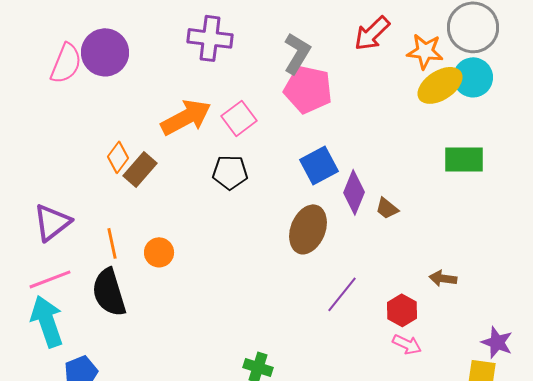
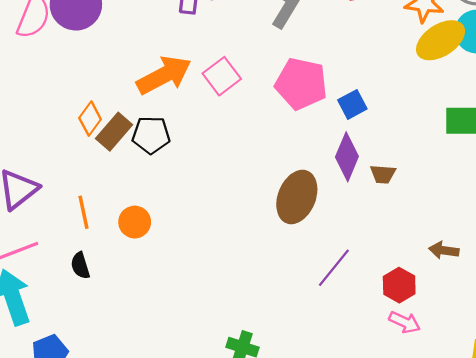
pink pentagon: (308, 89) -> (301, 84), moved
blue square: (319, 165) -> (352, 104), moved, size x0.7
black pentagon: (230, 172) -> (151, 135), moved
brown trapezoid: (387, 208) -> (383, 174), turned -35
black semicircle: (109, 292) -> (80, 266), size x0.5

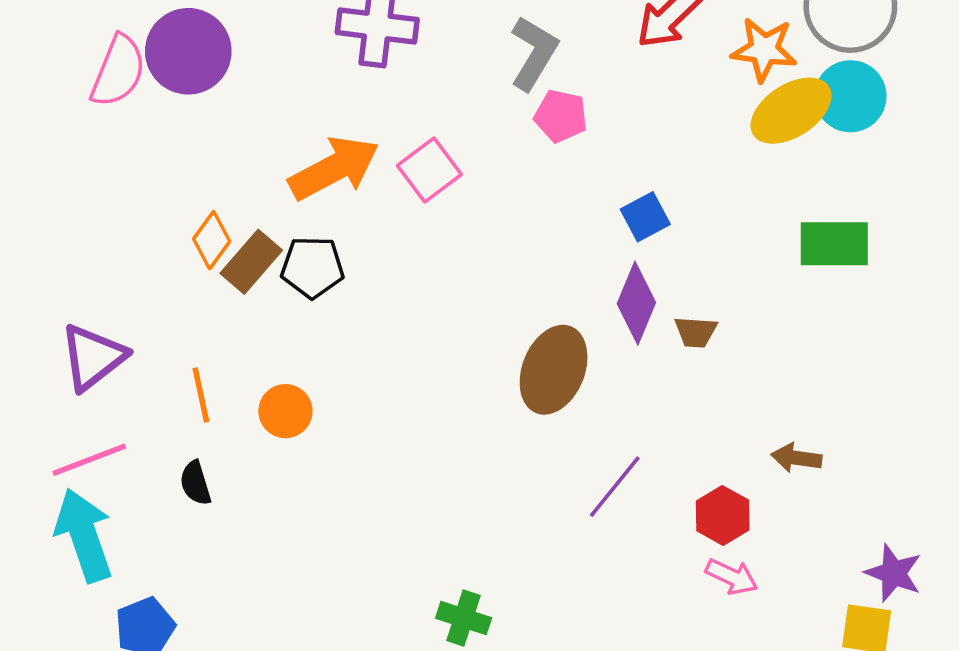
pink pentagon: (301, 84) -> (561, 116), moved, size x0.6

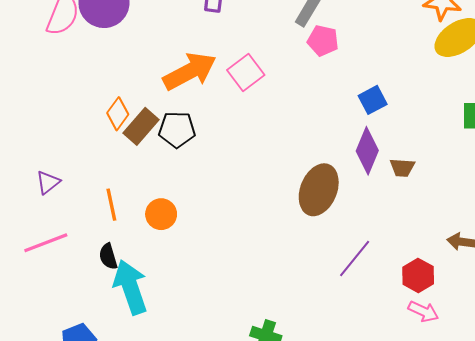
purple triangle: (93, 357) -> (48, 182), size x0.6
cyan arrow: (84, 535) -> (130, 287), moved

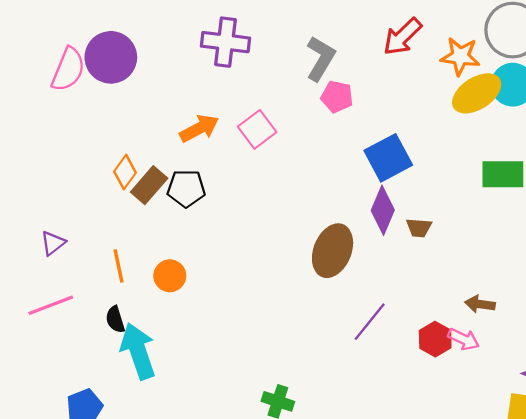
orange arrow: (190, 71) -> (199, 128), size x0.7
blue square: (373, 100) -> (388, 158), size x1.6
pink arrow: (423, 311) -> (464, 339), moved

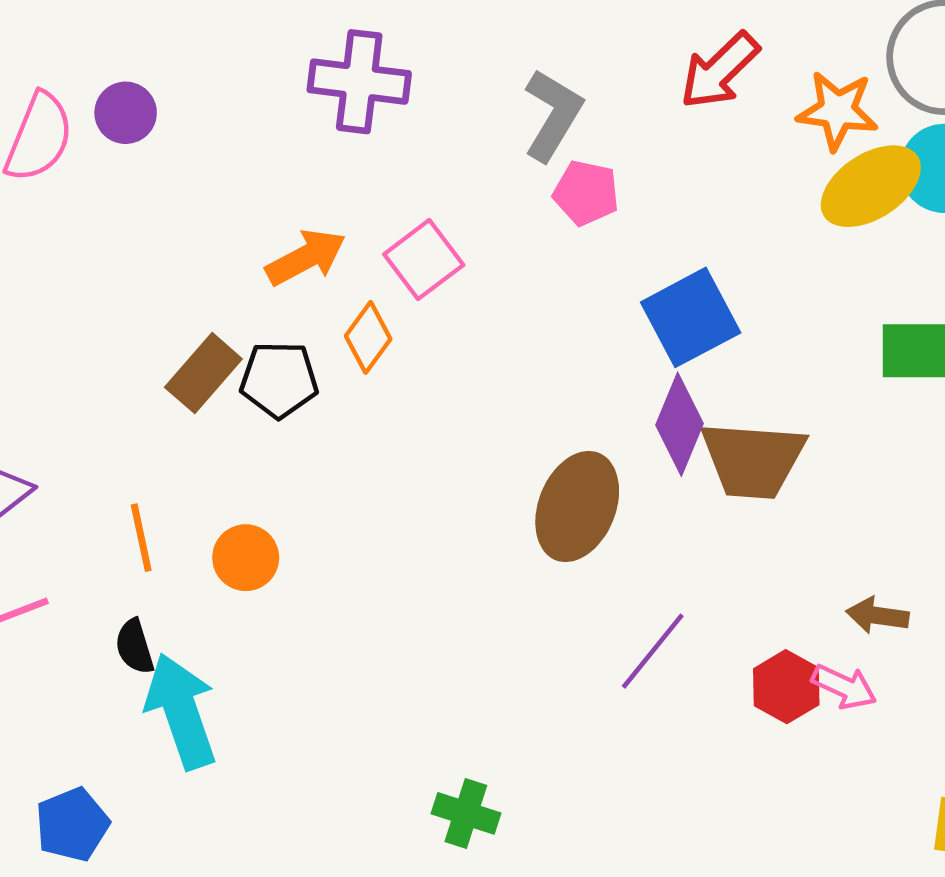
purple circle: (111, 57) -> (126, 113), size x0.6
orange diamond: (125, 172) -> (368, 337), moved
brown trapezoid: (419, 228) -> (753, 460), size x2.0

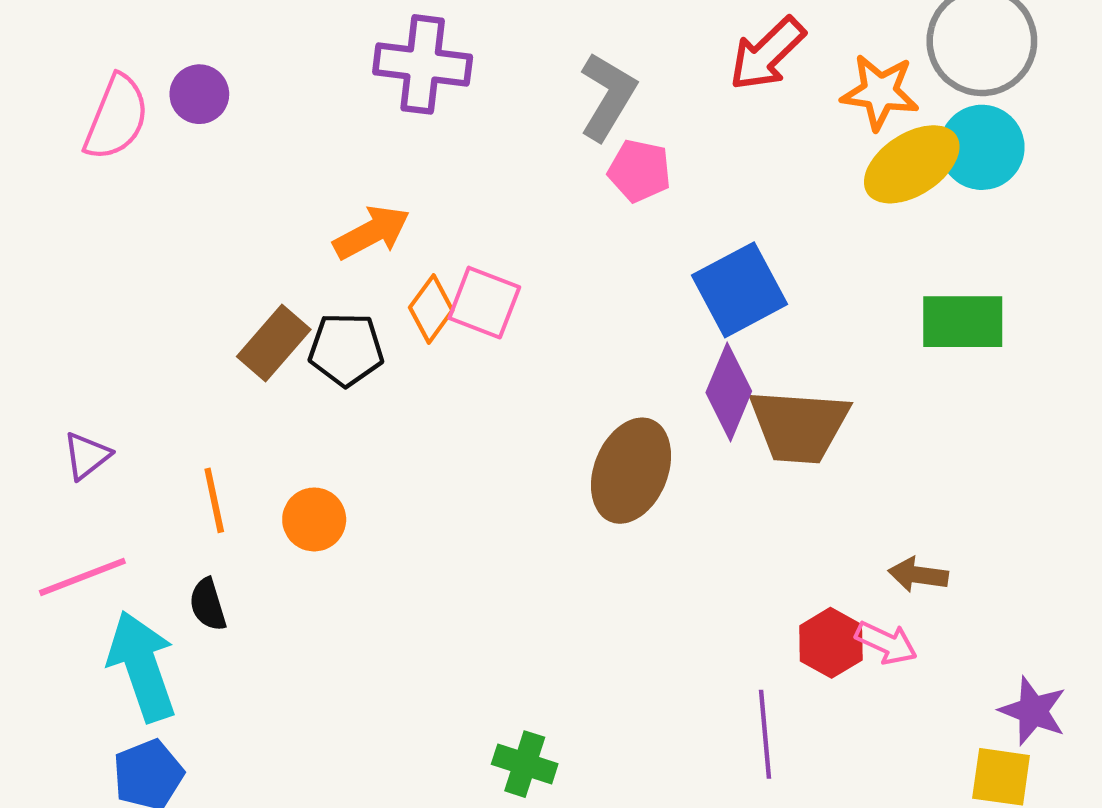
pink square: (424, 260) -> (484, 303), moved, turned -32
purple line: (653, 651) -> (765, 734), moved, turned -44
cyan arrow: (181, 711) -> (142, 666), moved

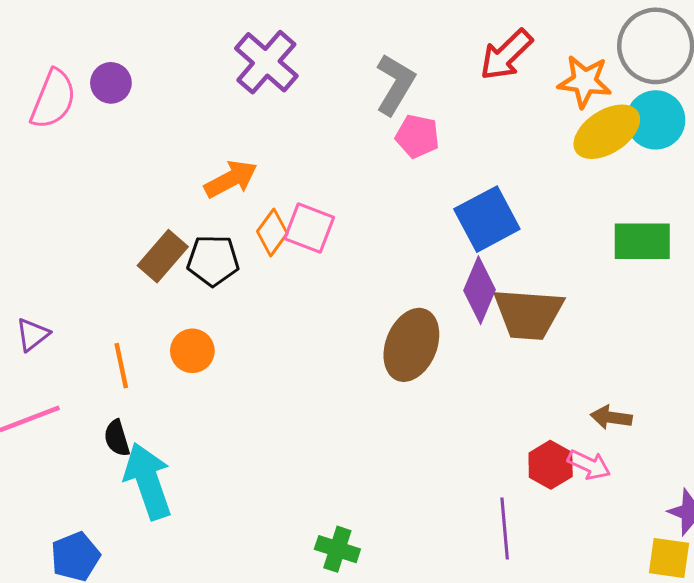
purple cross: (423, 64) -> (266, 62), turned 34
orange circle: (314, 519) -> (192, 351), moved
cyan arrow: (142, 666) -> (148, 481), moved

